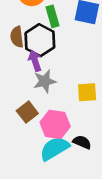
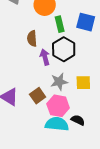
black hexagon: (40, 40) -> (64, 49), moved
gray star: (45, 81) -> (59, 82), moved
cyan semicircle: (54, 149) -> (57, 124), turned 35

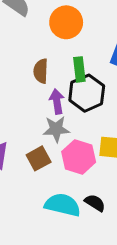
green rectangle: (60, 24) -> (79, 69), moved
gray star: (59, 82) -> (56, 129), moved
pink hexagon: (58, 106) -> (79, 157), moved

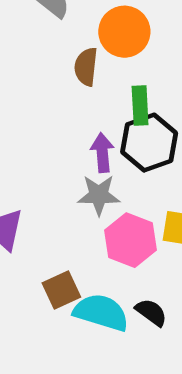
brown semicircle: (41, 71) -> (86, 67), moved
brown square: (39, 158) -> (61, 290), moved

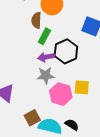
green rectangle: (140, 105) -> (44, 36), moved, turned 35
purple arrow: (102, 153) -> (46, 57), turned -91

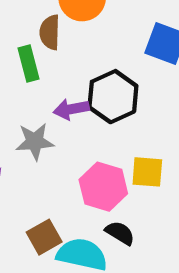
green rectangle: (44, 36) -> (29, 63), moved, turned -42
gray star: (46, 75) -> (35, 142), moved
black semicircle: (72, 125) -> (120, 233), moved

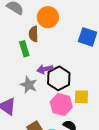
black hexagon: (113, 97) -> (59, 78), moved
gray star: (35, 142) -> (29, 85), turned 30

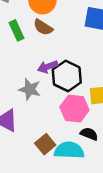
brown semicircle: (34, 34) -> (43, 27), moved, turned -49
green rectangle: (24, 49) -> (16, 30), moved

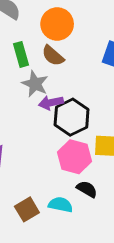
gray star: (30, 89) -> (35, 84), moved
brown square: (45, 144) -> (27, 209), moved
cyan semicircle: (69, 150) -> (60, 205), size x0.7

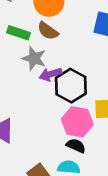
green rectangle: (21, 54) -> (18, 33), turned -50
black semicircle: (87, 189) -> (76, 146), moved

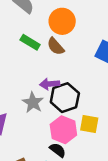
gray star: (34, 58) -> (33, 102), moved

